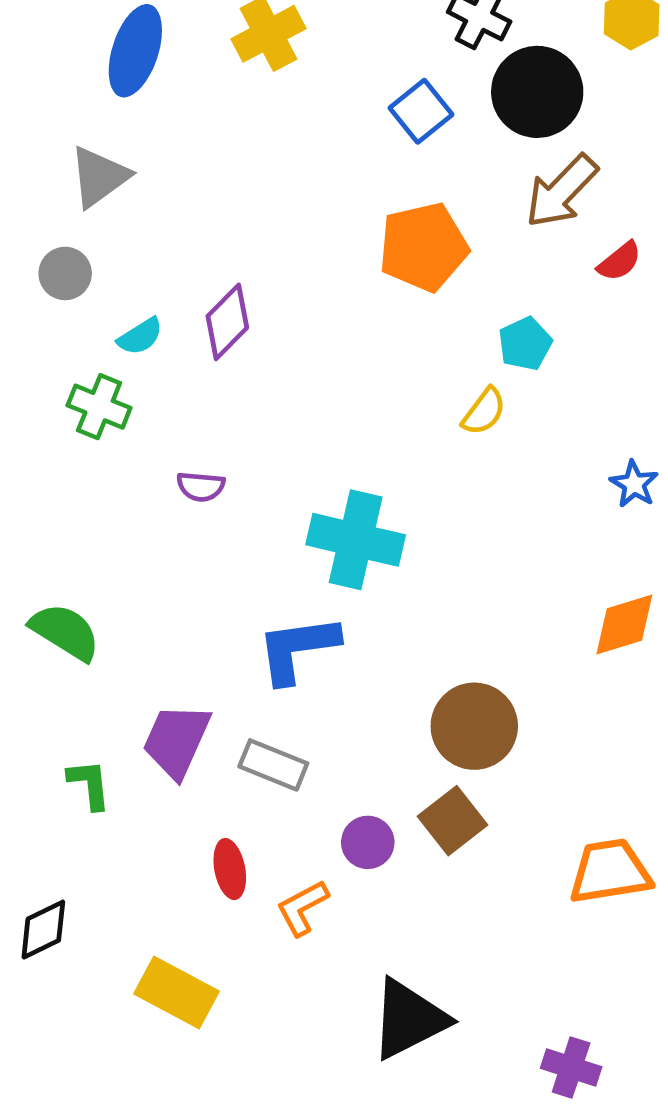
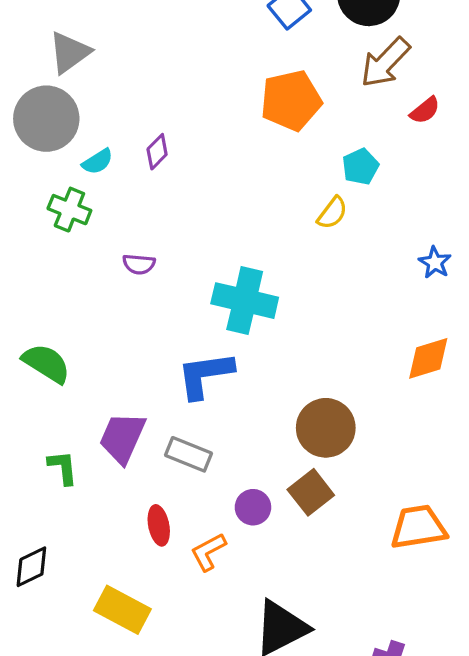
gray circle: (65, 273) -> (46, 119), size x1.8
purple diamond: (227, 322) -> (157, 152), size x0.7

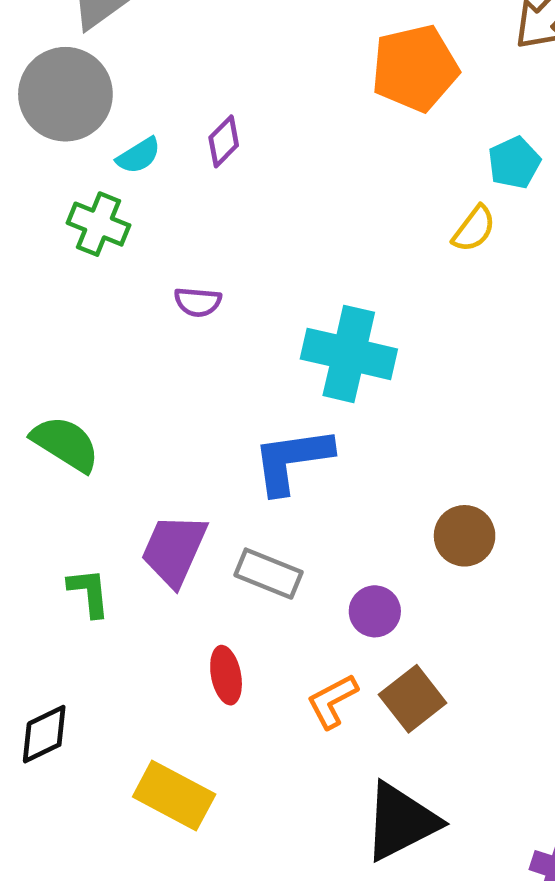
brown circle: (326, 428) -> (465, 536), size x0.7
brown square: (311, 492) -> (413, 699), moved
purple circle: (253, 507) -> (375, 611), moved
orange L-shape: (208, 552) -> (332, 701), moved

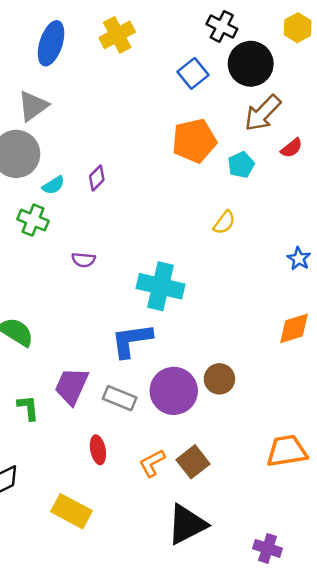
cyan pentagon: (514, 163) -> (241, 165), moved
purple circle: (375, 611) -> (174, 391), moved, size x1.8

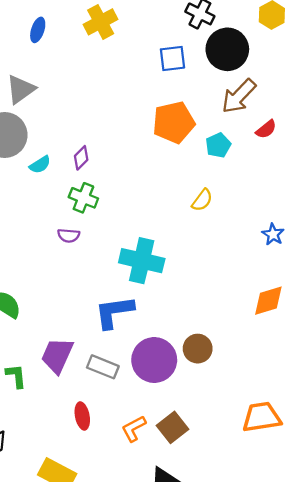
blue ellipse: (51, 43) -> (38, 30), size x0.6
blue square: (193, 73) -> (173, 58), turned 32
green cross: (33, 220) -> (83, 198), moved

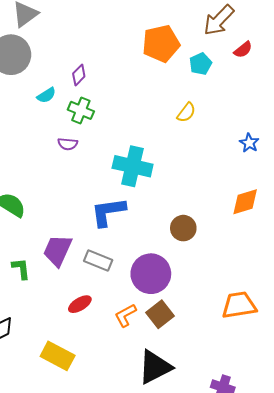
cyan semicircle: (40, 165) -> (46, 95), moved
brown circle: (198, 349) -> (183, 228), moved
purple circle: (154, 360) -> (151, 274), moved
red ellipse: (82, 416) -> (80, 304), turned 70

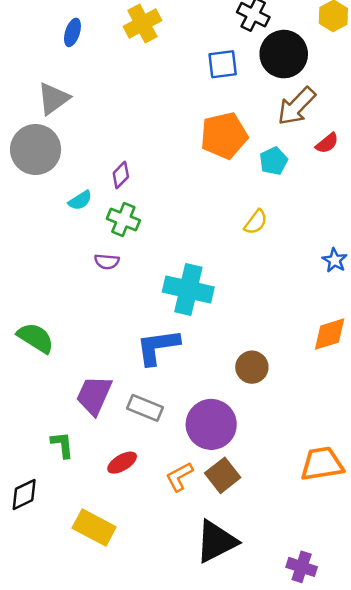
green L-shape: (21, 269) -> (62, 445), moved

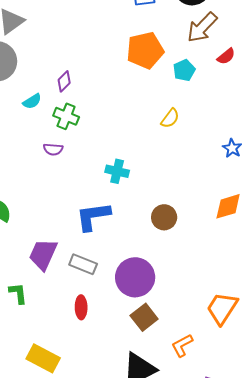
cyan cross: (188, 290) -> (117, 171), size x0.6
brown circle: (252, 367) -> (164, 217), moved
red ellipse: (122, 463) -> (81, 307), moved, turned -60
orange trapezoid: (322, 464) -> (222, 308), turned -48
orange L-shape: (179, 477) -> (182, 345), moved

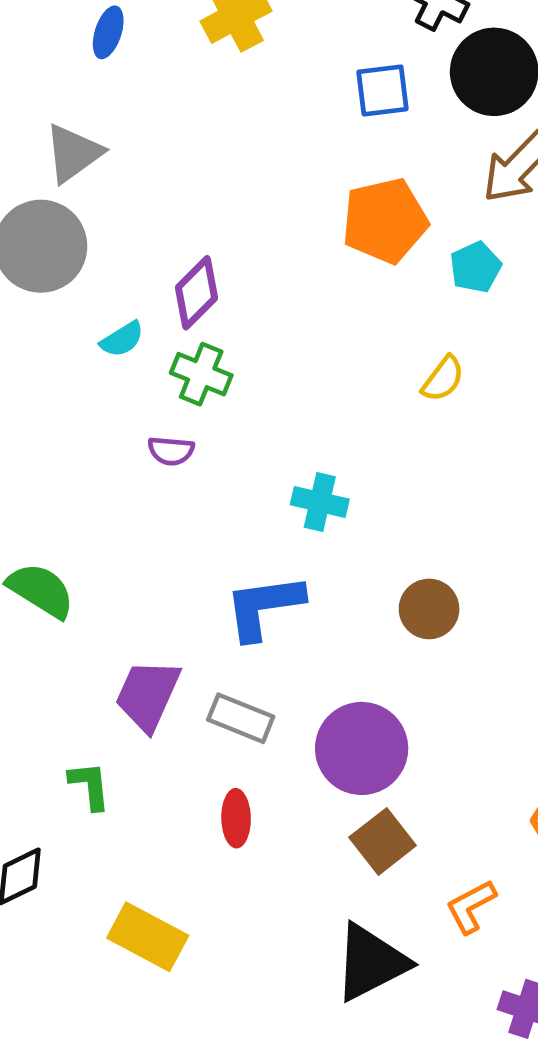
purple diamond: (64, 81) -> (197, 293), size x1.4

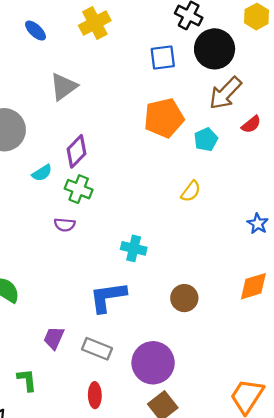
blue ellipse: (108, 32) -> (35, 31), turned -65
gray triangle: (73, 153) -> (64, 87), moved
purple trapezoid: (148, 695) -> (54, 338), size x0.7

